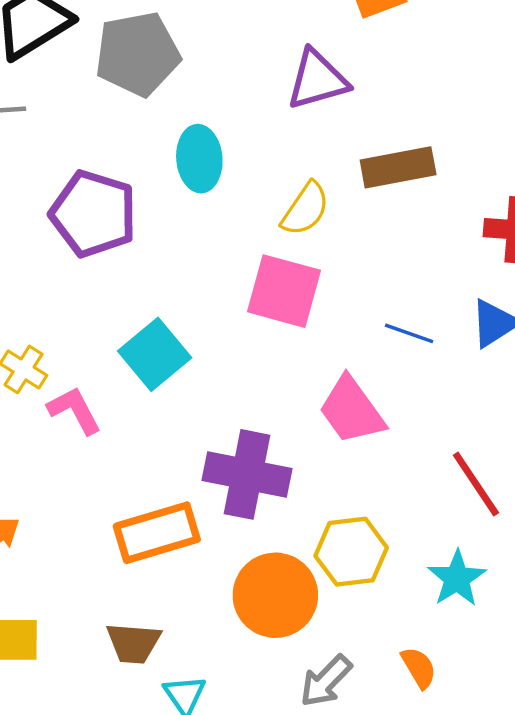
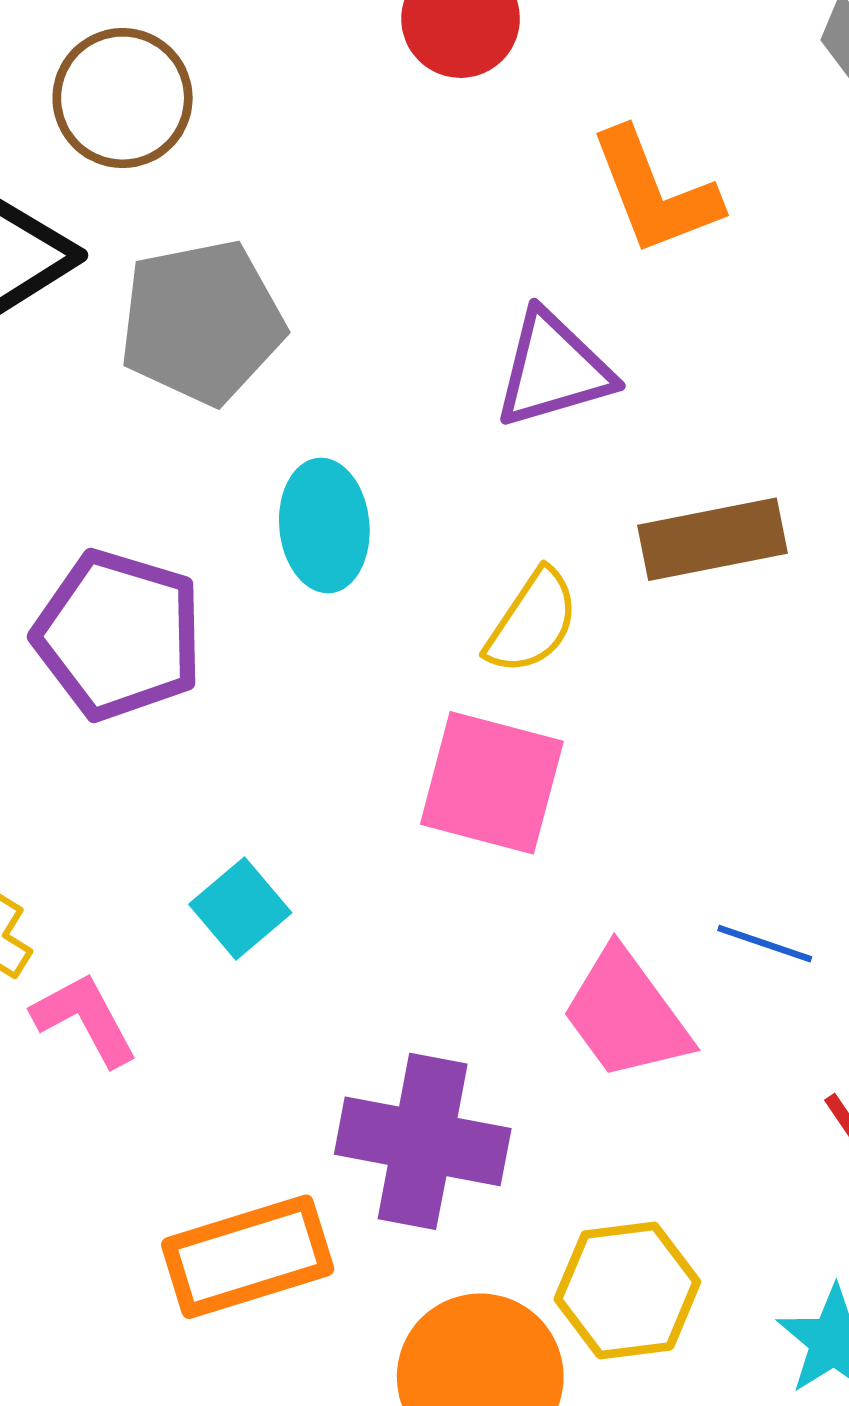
blue line: (409, 333) -> (765, 944), moved
cyan square: (155, 354) -> (240, 909), size x0.7

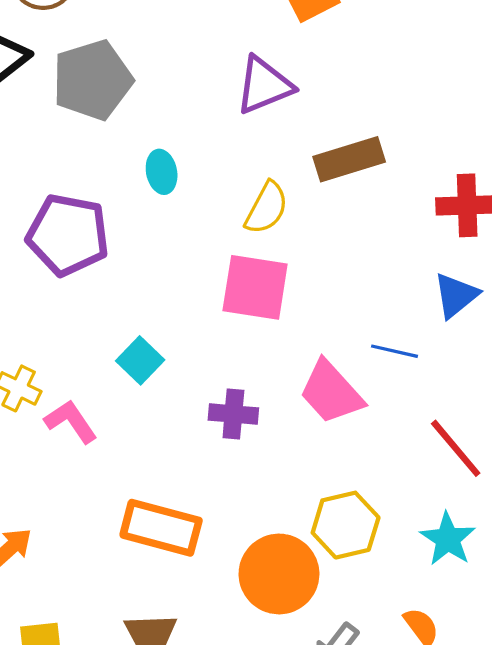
cyan ellipse: (324, 525) -> (162, 172), size x0.7
purple cross: (423, 1141) -> (233, 414), moved, size x0.6
orange rectangle: (248, 1257) -> (161, 528), turned 38

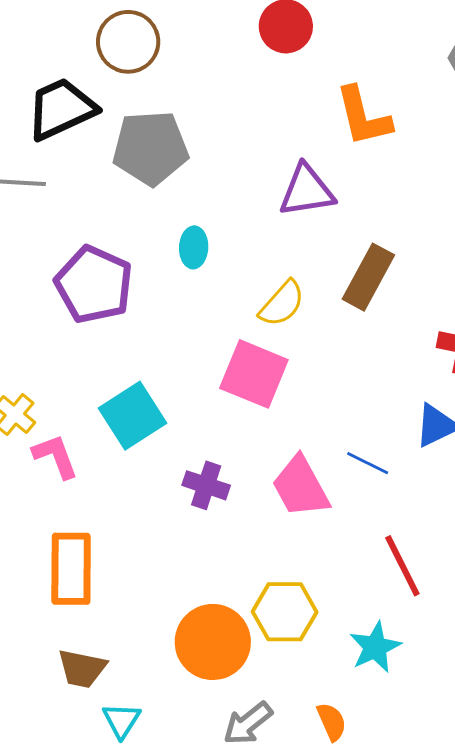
brown rectangle: (349, 159) -> (368, 277), turned -58
cyan square: (140, 360) -> (132, 416), size x1.5
orange rectangle: (161, 528) -> (71, 569), moved, turned 62

